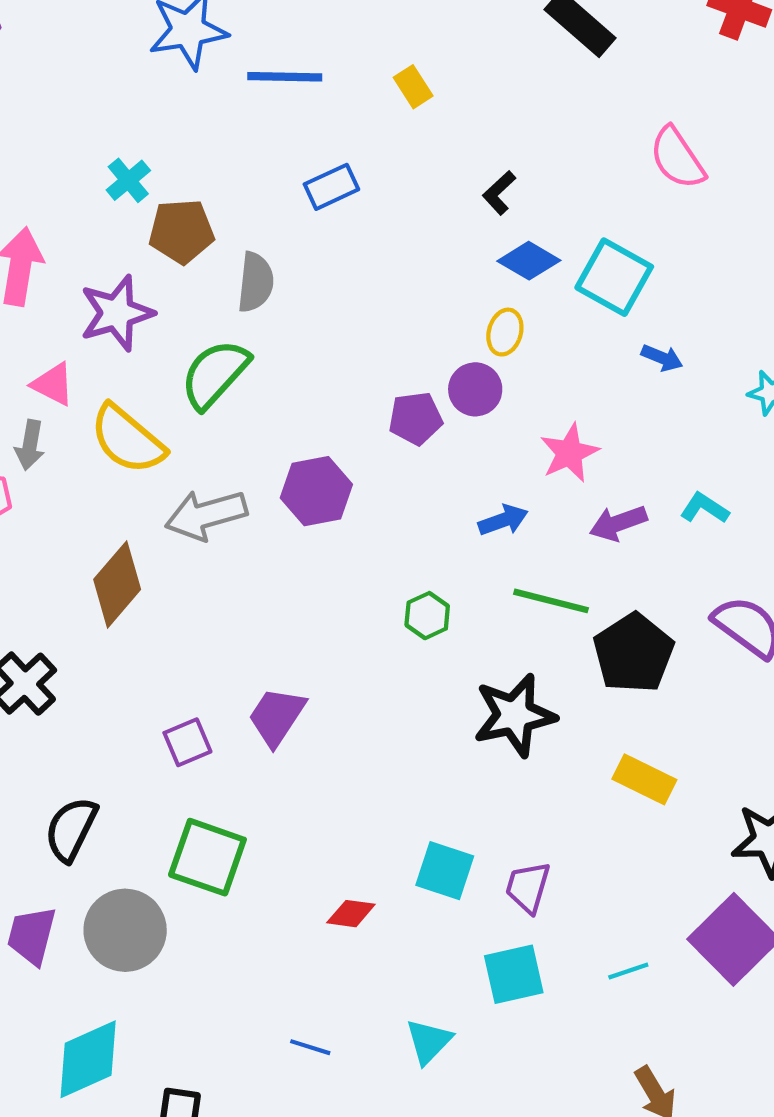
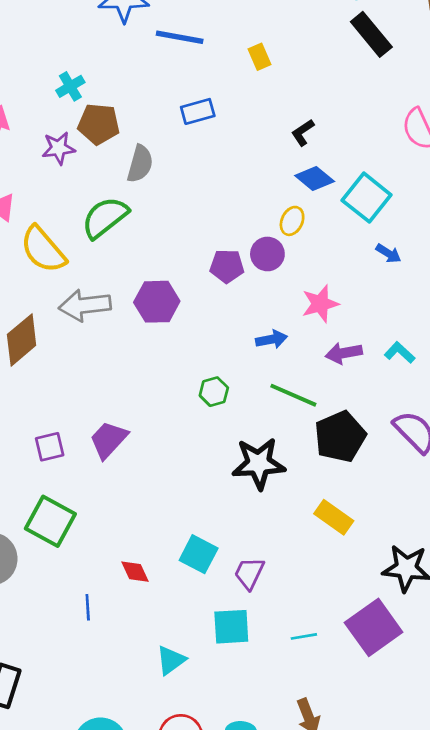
purple star: (117, 313) -> (59, 148), moved, size x0.7
red diamond: (351, 914) -> (135, 572), turned 48
blue line: (310, 1047) -> (88, 607), moved, turned 60

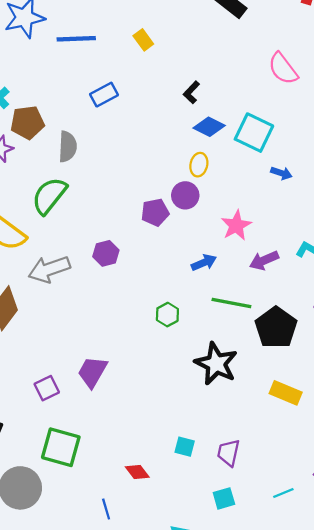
purple hexagon: (157, 302) -> (106, 253), size x0.7
black star: (259, 463) -> (216, 364), turned -30
cyan square: (199, 554) -> (185, 447), size x0.7
cyan square: (231, 627) -> (224, 498), size x0.7

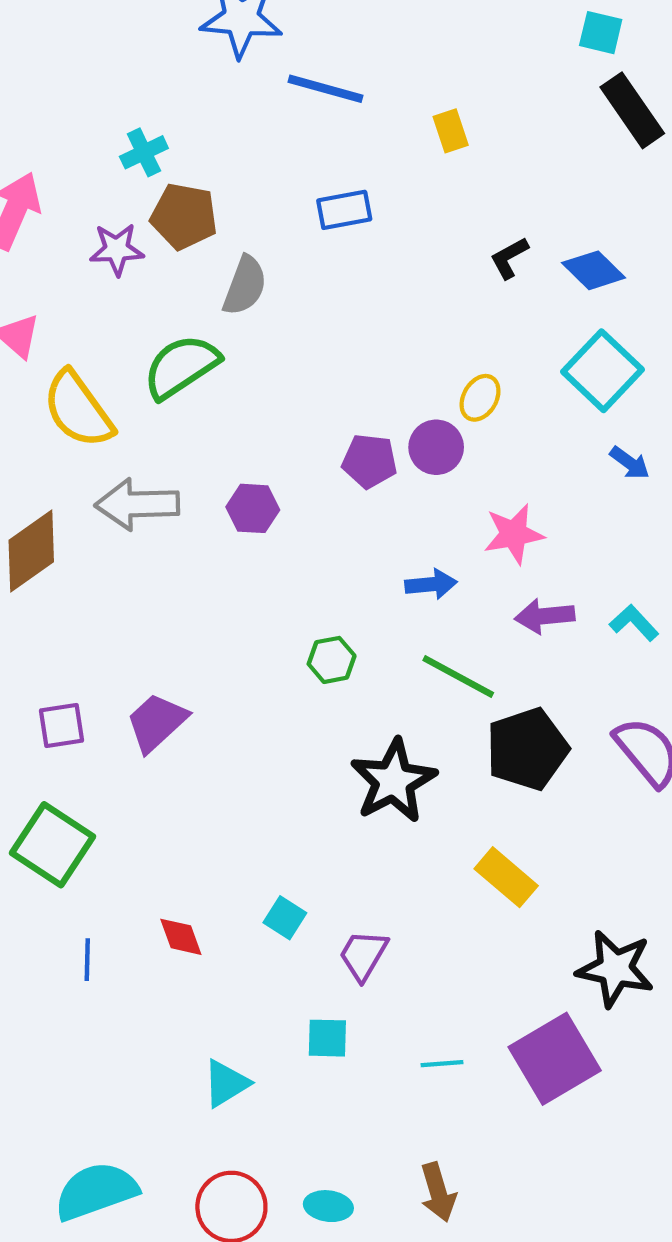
blue diamond: (209, 127) -> (594, 270), moved
blue line: (106, 509) -> (87, 960), moved

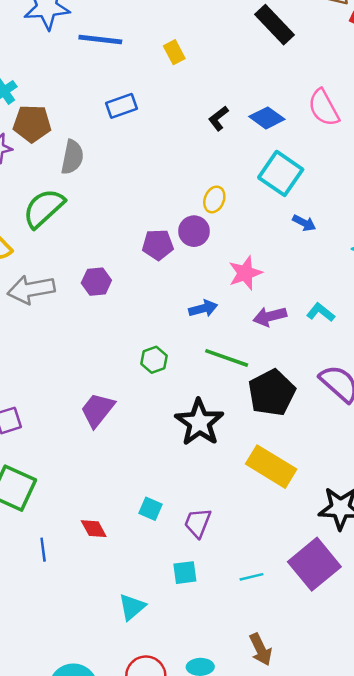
purple trapezoid: (157, 722) -> (98, 410), moved
yellow rectangle: (506, 877) -> (271, 467), size x1.4

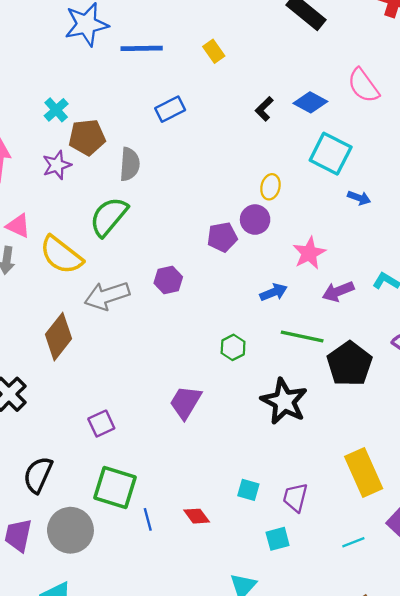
yellow rectangle: (271, 467) -> (364, 473), moved, turned 42
blue line: (43, 550) -> (148, 519), moved
cyan square: (185, 573) -> (278, 539), moved

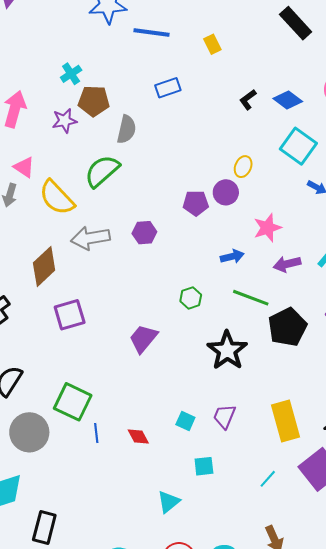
purple square: (101, 424) -> (70, 315), moved, size x1.4
purple trapezoid: (295, 497) -> (224, 416), moved
cyan line: (353, 542) -> (268, 479), turned -36

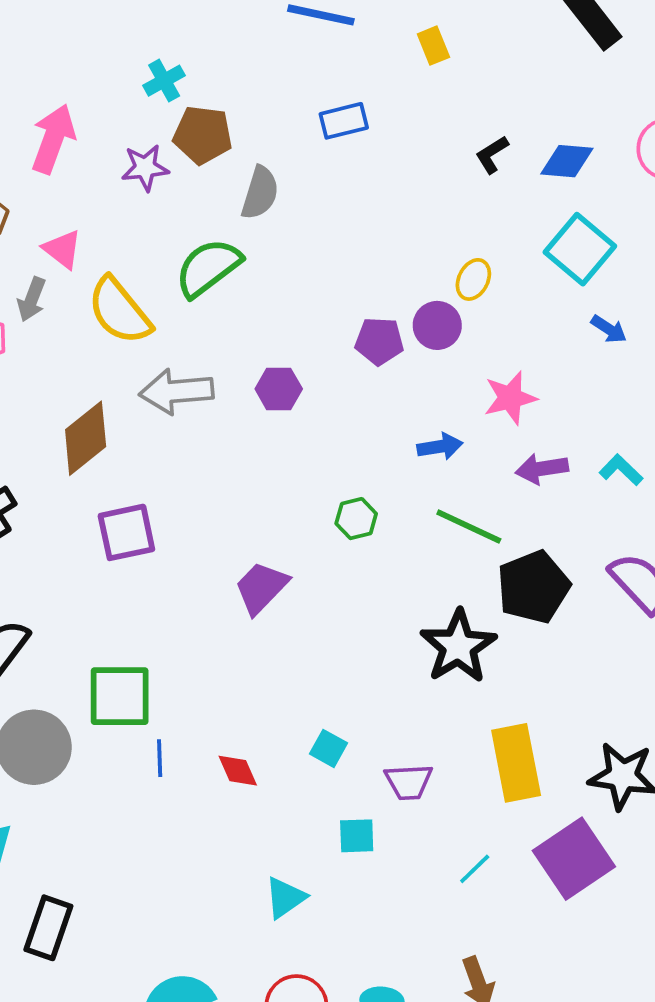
blue diamond: (288, 100) -> (567, 161), turned -36
black star: (227, 350) -> (458, 646), moved
green square: (73, 402) -> (120, 696), turned -30
purple trapezoid: (224, 416) -> (409, 782), moved, turned -120

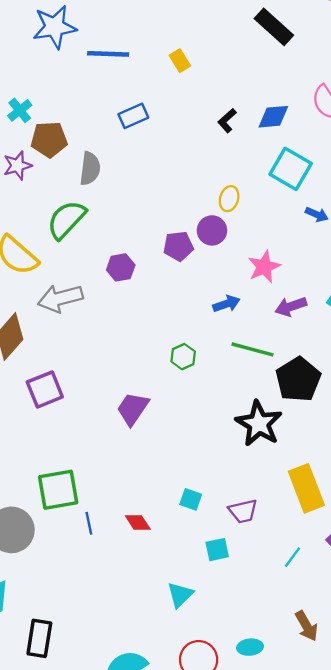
purple hexagon: (279, 389) -> (121, 267), moved

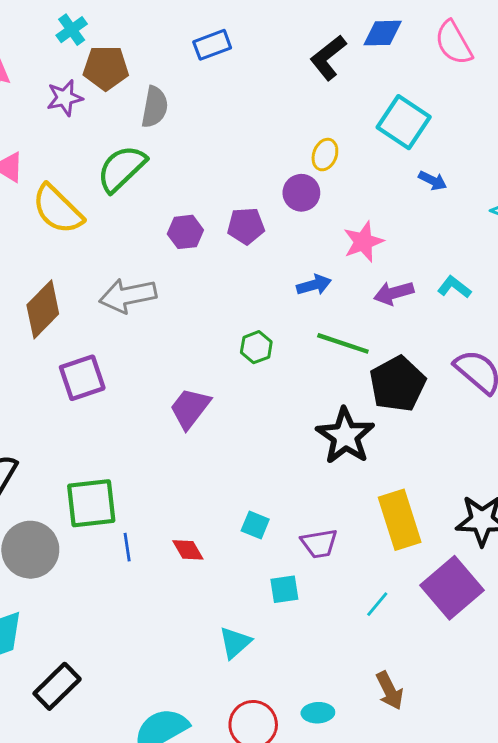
blue diamond: (273, 117) -> (383, 33), moved
black L-shape: (227, 121) -> (328, 58), size x1.5
purple pentagon: (178, 246) -> (246, 226), moved
gray arrow: (60, 298) -> (128, 296), moved
black rectangle: (39, 638) -> (57, 686), turned 33

